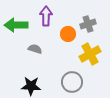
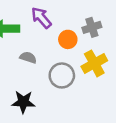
purple arrow: (46, 16) -> (41, 18), turned -42
gray circle: (72, 82) -> (62, 75), moved

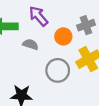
gray semicircle: (28, 57) -> (31, 44), moved

